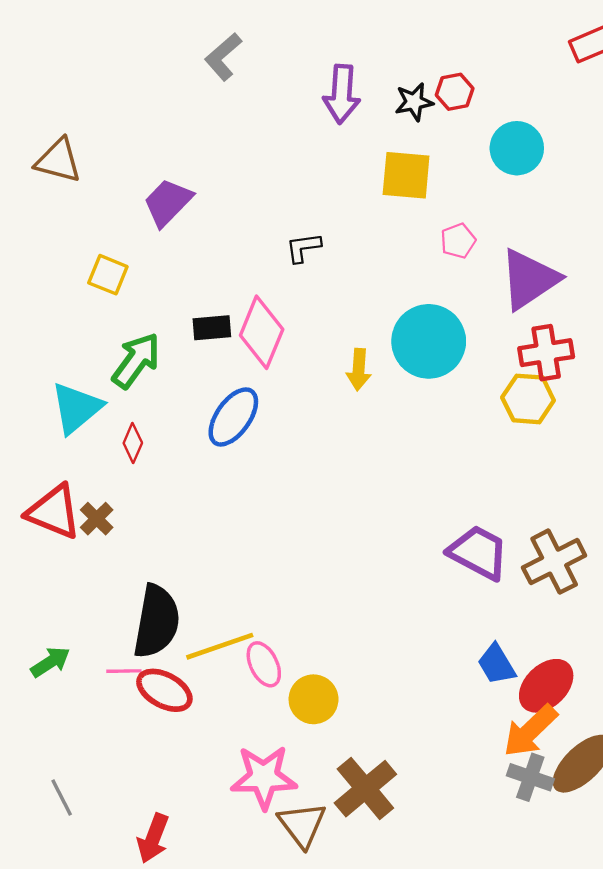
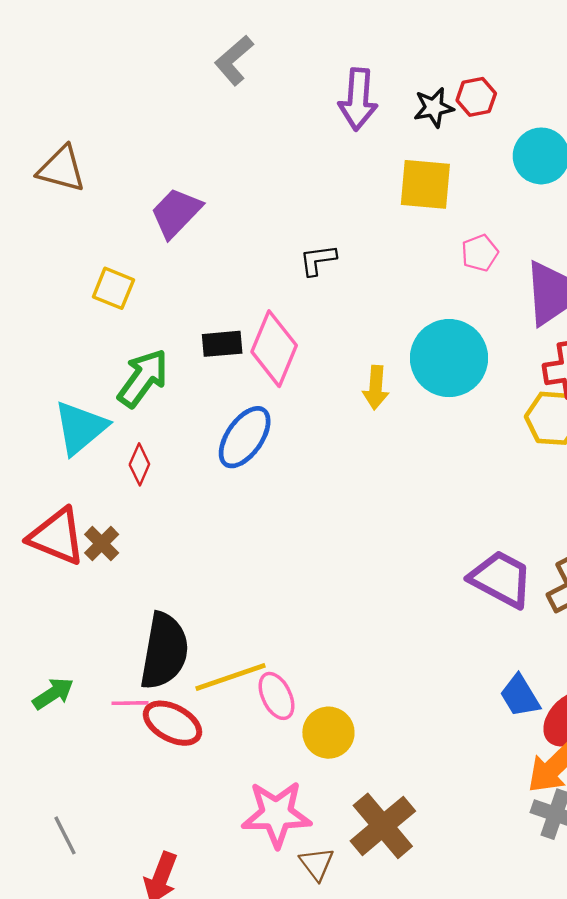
brown triangle: (302, 825) -> (317, 864), size x0.7

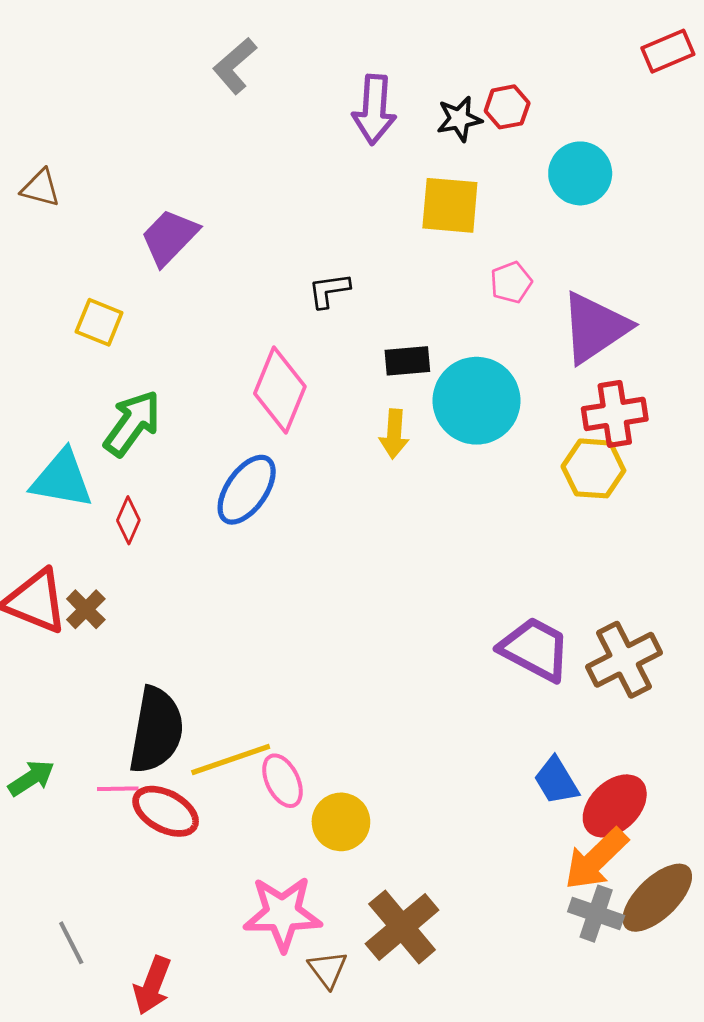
brown triangle: (61, 169) -> (41, 188), size x0.7
black rectangle: (222, 344) -> (407, 361), moved
cyan triangle: (80, 428) -> (62, 479), turned 50
gray line: (65, 835) -> (71, 943), moved

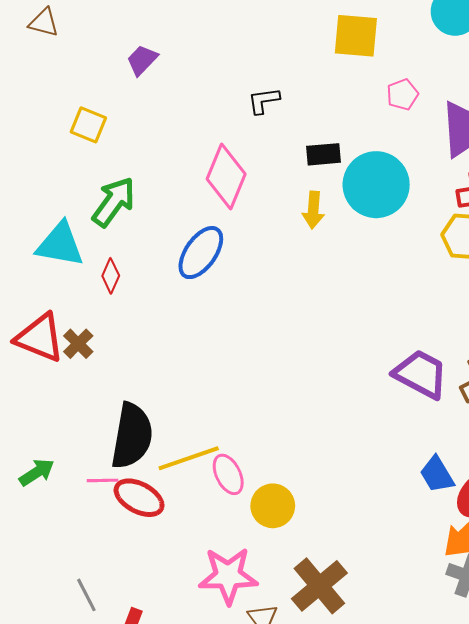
purple trapezoid: (170, 237) -> (142, 60), size x0.7
gray line: (71, 943) -> (86, 595), moved

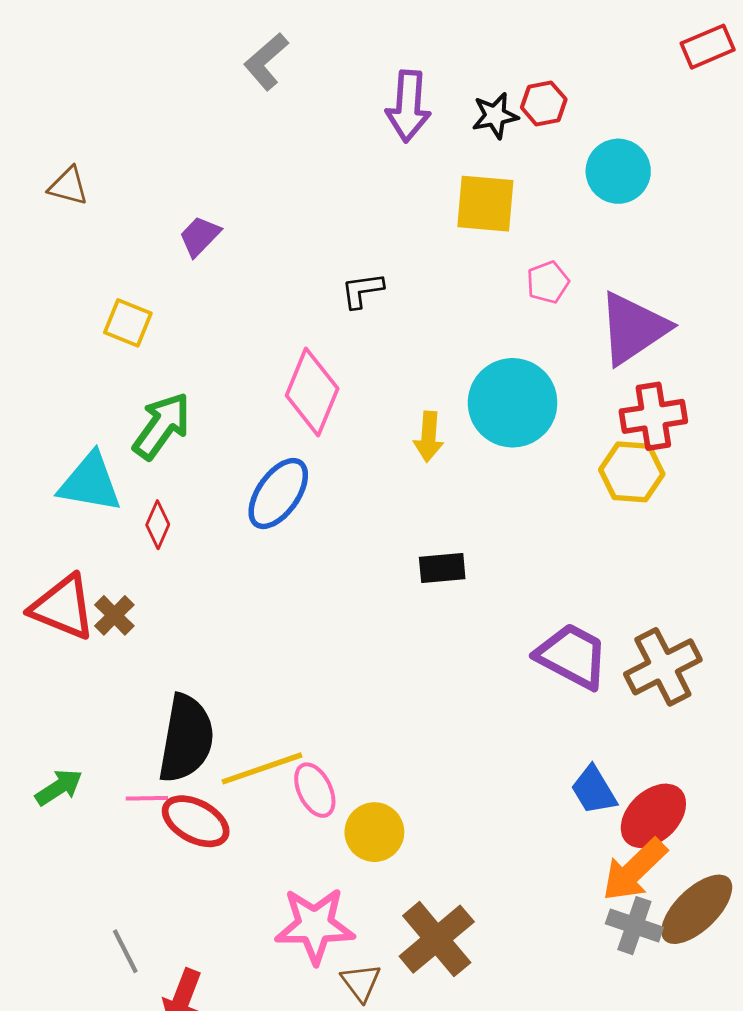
black rectangle: (323, 154) -> (442, 568), moved

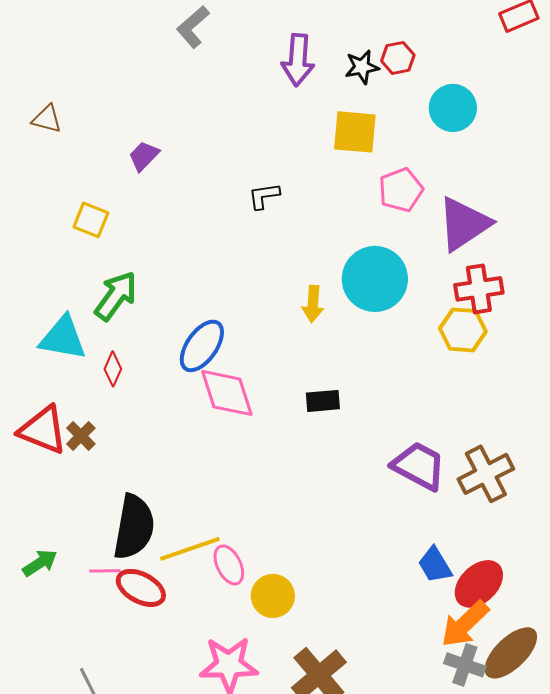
pink pentagon: (548, 282) -> (401, 190), size x1.4
pink diamond: (312, 392) -> (227, 393), moved, turned -40

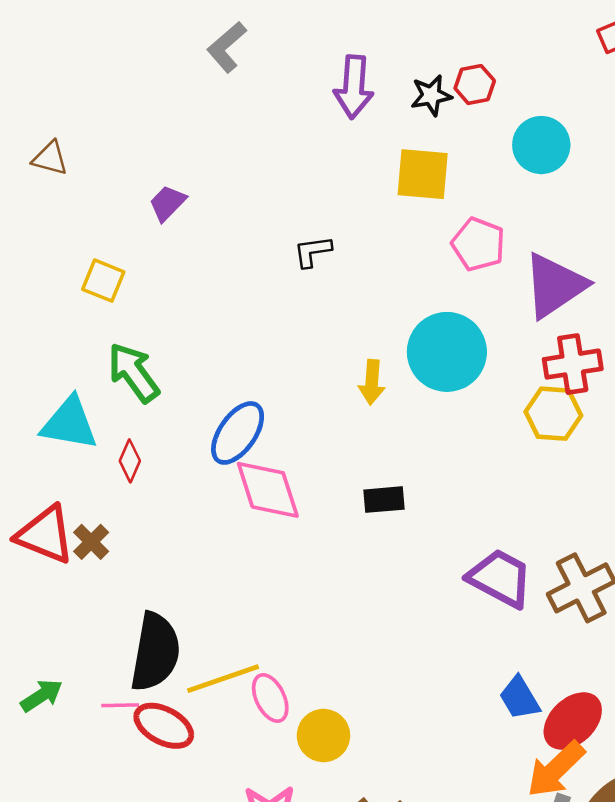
pink pentagon: (401, 190) -> (478, 244), turned -30
green arrow: (116, 296) -> (134, 372), turned -72

